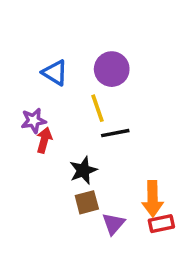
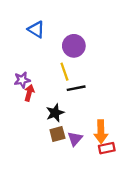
blue triangle: (55, 73) -> (36, 29), moved
purple triangle: (113, 224) -> (75, 139), moved

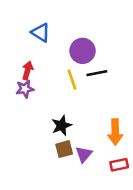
black line: (76, 88) -> (97, 73), moved
red arrow: (29, 93) -> (27, 70), moved
orange arrow: (101, 132) -> (115, 132), moved

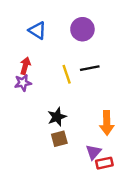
purple circle: (82, 51) -> (82, 29), moved
purple triangle: (84, 154) -> (93, 152), moved
red rectangle: (119, 165) -> (104, 163), moved

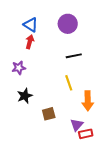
red arrow: (25, 66) -> (30, 42), moved
yellow line: (67, 74) -> (69, 83), moved
black star: (57, 117) -> (25, 96), moved

